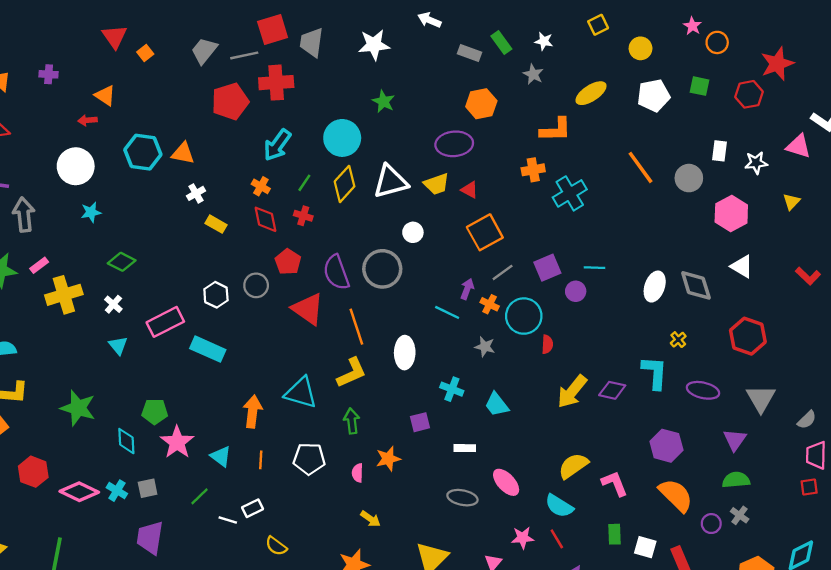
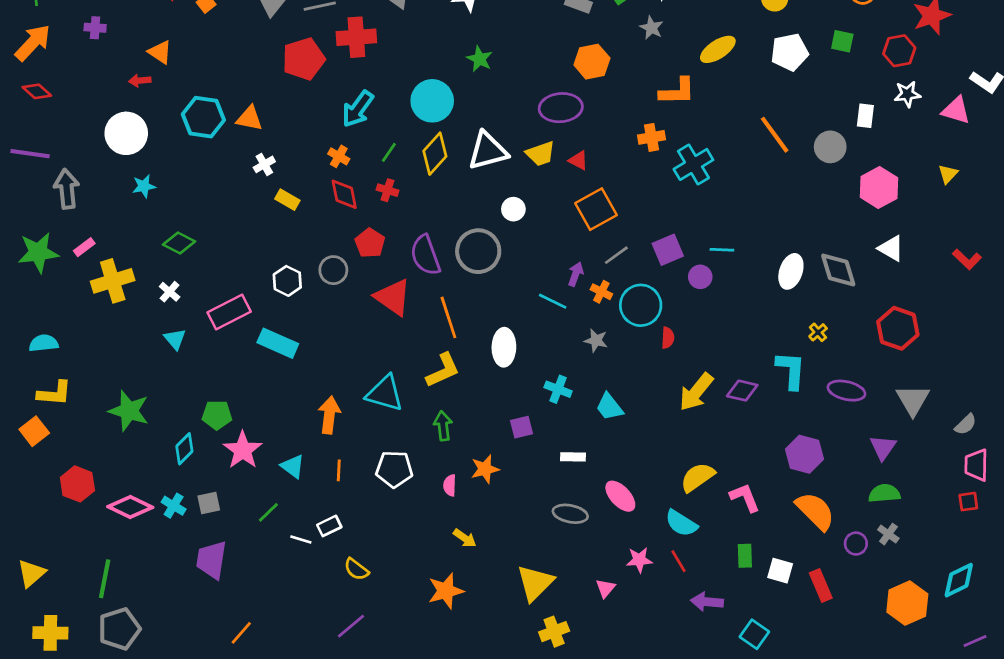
white star: (756, 163) -> (907, 94), moved
cyan diamond: (126, 441) -> (184, 449), turned 48

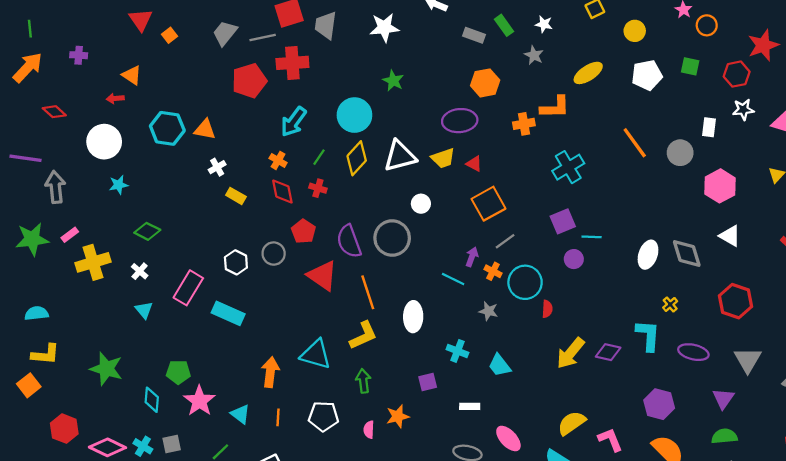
red diamond: (37, 91) -> (54, 112), moved
orange cross: (651, 137) -> (524, 124), moved
purple square: (668, 250) -> (563, 221), moved
pink rectangle: (229, 312) -> (188, 288), turned -32
cyan diamond: (184, 449) -> (152, 400), turned -40

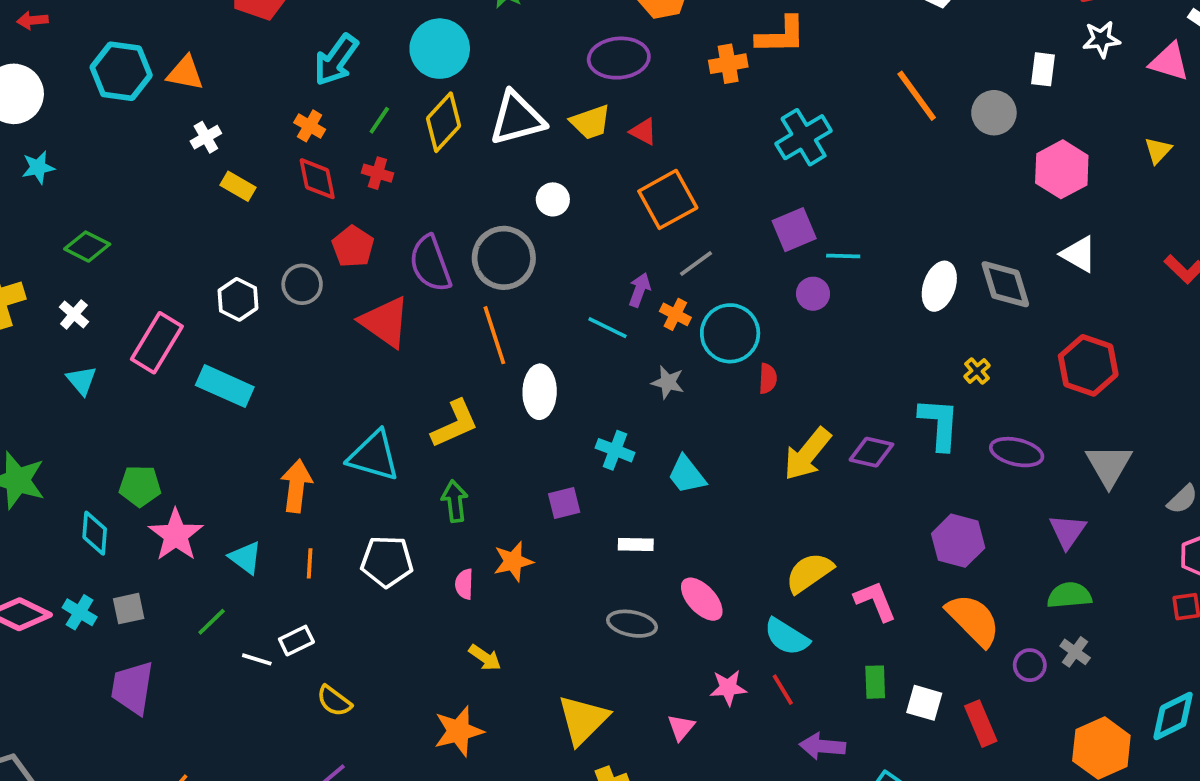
orange line: (368, 292) -> (494, 335), moved

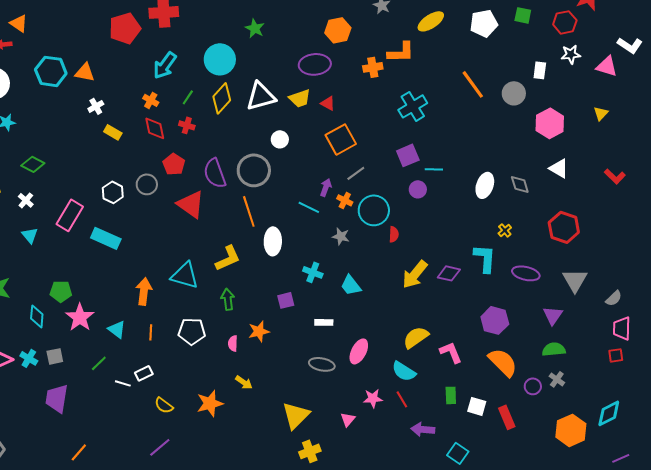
gray diamond: (1005, 284) -> (520, 184), size x0.7
pink ellipse: (702, 599) -> (359, 351), turned 70
orange star: (459, 731) -> (210, 403), moved

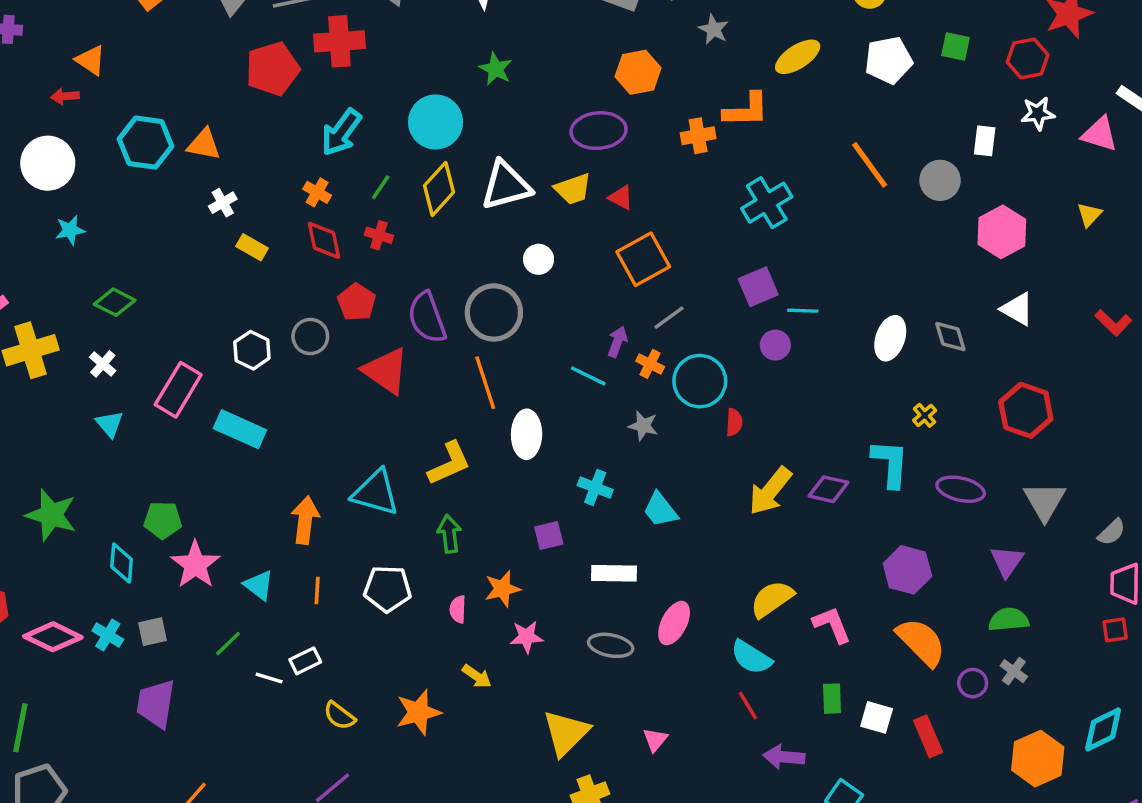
white rectangle: (324, 322) -> (614, 573), size x1.4
pink star: (373, 398) -> (527, 637), moved

